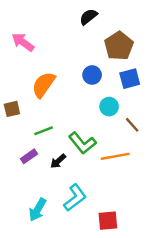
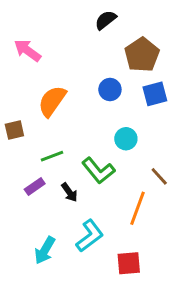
cyan circle: (109, 107) -> (126, 139), moved
brown line: (132, 125) -> (159, 176), moved
orange line: (115, 156) -> (137, 208), moved, turned -60
black arrow: (58, 161) -> (69, 192), turned -84

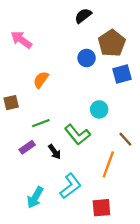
blue circle: (110, 90) -> (87, 58), moved
orange semicircle: (52, 101) -> (41, 80), size x0.7

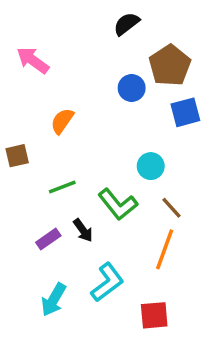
brown line: (125, 139) -> (172, 208), moved
purple rectangle: (27, 147) -> (48, 239), moved

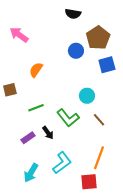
black semicircle: (126, 24) -> (73, 14), turned -133
orange line: (165, 249) -> (99, 158), moved

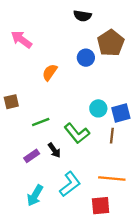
blue square: (107, 65) -> (121, 113), moved
orange semicircle: (36, 70) -> (50, 72), moved
brown line: (99, 120) -> (112, 136), turned 48
orange line: (99, 158) -> (112, 179), turned 75

